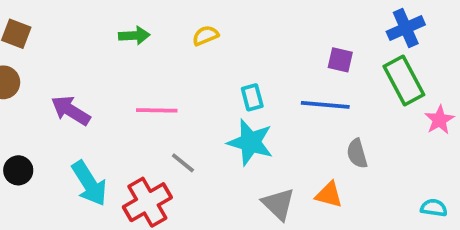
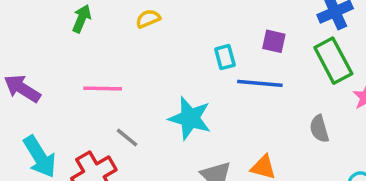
green arrow: (134, 36) -> (82, 19), turned -64
cyan rectangle: (252, 97) -> (225, 57), moved
gray semicircle: (357, 154) -> (319, 129), moved

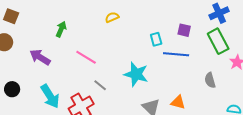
green arrow: (82, 19) -> (61, 29), moved
pink line: (103, 89) -> (86, 57), turned 30

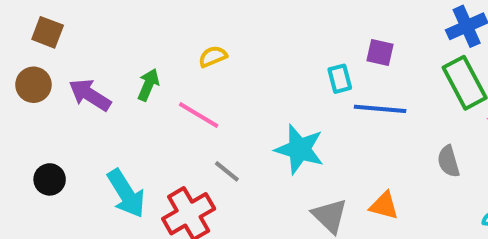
yellow semicircle: (112, 17) -> (213, 57), moved
green arrow: (61, 29) -> (148, 85), moved
purple square: (184, 30) -> (380, 53), moved
purple arrow: (40, 57) -> (90, 95), moved

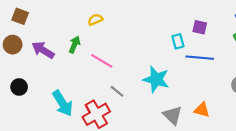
yellow semicircle: (213, 57) -> (95, 20), moved
black circle: (50, 179) -> (19, 87), moved

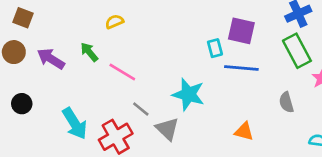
purple square: (200, 27) -> (241, 31), size x1.5
green arrow: (75, 45) -> (89, 52), turned -63
gray triangle: (172, 115) -> (167, 129), moved

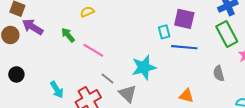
purple arrow: (51, 59) -> (33, 27), moved
cyan star: (188, 94) -> (144, 67), turned -30
cyan arrow: (75, 124) -> (57, 90), size x0.7

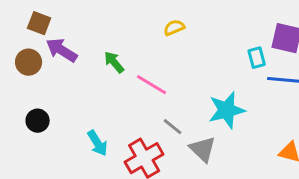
yellow semicircle: (87, 12) -> (174, 28), moved

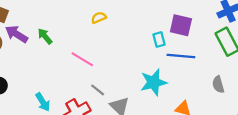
green arrow: (114, 62) -> (45, 36), moved
cyan star: (227, 110) -> (154, 82), moved

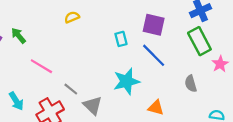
cyan rectangle: (159, 40) -> (121, 39), moved
blue line: (181, 56) -> (154, 55), turned 40
pink line: (82, 59) -> (41, 66), moved

